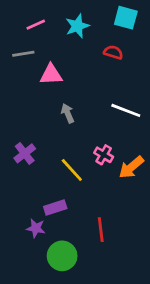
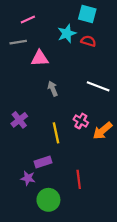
cyan square: (126, 18) -> (87, 14), moved
cyan star: (77, 26) -> (67, 33), moved
yellow line: (72, 170) -> (56, 133), turned 30

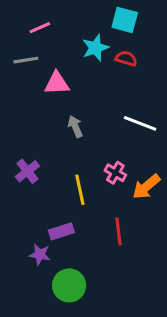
red line: (79, 179) -> (118, 231), moved

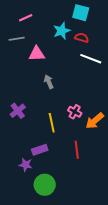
white line: (140, 123) -> (91, 59), moved

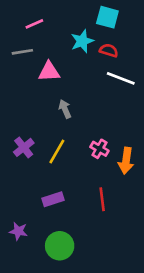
orange arrow: (95, 121) -> (126, 161), turned -42
yellow line: (52, 123) -> (57, 151), moved, turned 42
purple star: (26, 165) -> (18, 231), moved

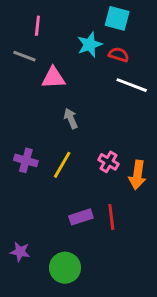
pink line: (34, 24) -> (37, 26), turned -60
gray line: (22, 52) -> (24, 56), turned 30
purple cross: (24, 147) -> (26, 160), turned -36
purple rectangle: (53, 199) -> (81, 217), moved

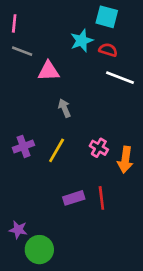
pink line: (37, 26) -> (14, 23), moved
purple cross: (26, 160) -> (23, 146), turned -36
green circle: (65, 268) -> (39, 250), moved

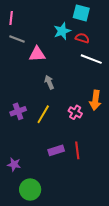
orange arrow: (125, 160) -> (95, 100), moved
purple star: (18, 230) -> (14, 164), moved

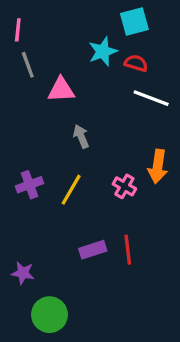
cyan square: (81, 13) -> (134, 22), turned -30
gray line: (17, 39) -> (28, 65), turned 49

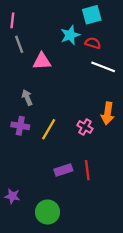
gray arrow: (81, 136) -> (27, 97), moved
purple cross: (29, 185) -> (20, 126), turned 30
purple star: (23, 273) -> (12, 196), moved
green circle: (49, 315) -> (48, 212), moved

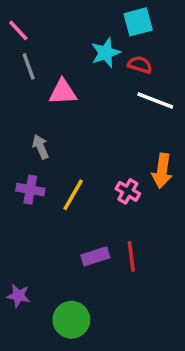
pink line: (12, 20) -> (18, 30), turned -49

